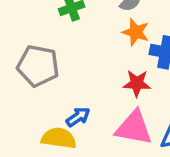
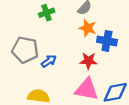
blue arrow: (78, 117) -> (49, 61), moved

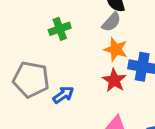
red star: (88, 61) -> (114, 80), moved, turned 30

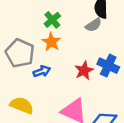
green cross: (60, 29) -> (52, 20), turned -35
orange star: (116, 49) -> (51, 42), moved

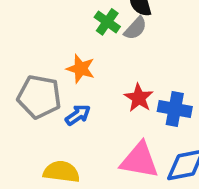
green cross: (52, 20) -> (107, 22), moved
blue cross: (108, 66) -> (175, 109), moved

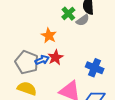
gray pentagon: (39, 97) -> (27, 62), moved
red star: (139, 98) -> (55, 57), moved

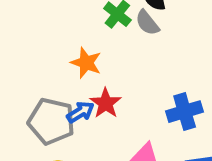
gray semicircle: (83, 20) -> (147, 23), turned 96
blue cross: (95, 68) -> (185, 112), turned -30

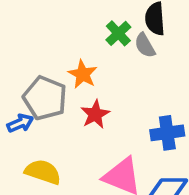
blue arrow: (80, 112) -> (20, 123), moved
gray pentagon: (51, 121) -> (45, 98), moved

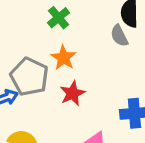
green cross: (118, 33) -> (59, 18), moved

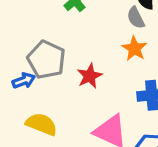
orange star: (63, 58) -> (134, 49), moved

